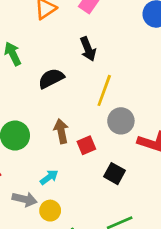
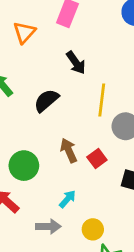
yellow circle: (50, 211) -> (93, 229), moved

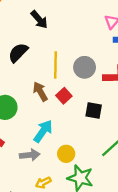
yellow line: (102, 100) -> (56, 65), moved
cyan arrow: (67, 199) -> (43, 131), size x1.5

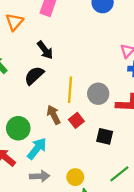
black arrow: (39, 20) -> (45, 50), moved
cyan arrow: (43, 131) -> (37, 149), moved

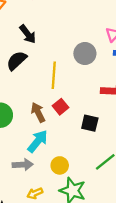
gray circle: (98, 94) -> (85, 54), moved
brown arrow: (54, 115) -> (38, 112), moved
cyan arrow: (37, 149) -> (38, 141), moved

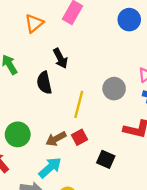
black semicircle: (17, 61) -> (44, 83), turned -70
brown arrow: (38, 112) -> (56, 139), turned -102

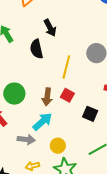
red square: (80, 137) -> (67, 95), turned -32
brown arrow: (56, 139) -> (47, 97), turned -54

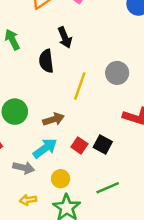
red square: (67, 95) -> (79, 145), moved
brown arrow: (47, 97) -> (54, 119), turned -120

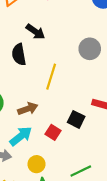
black arrow: (65, 37) -> (35, 32), turned -30
gray circle: (117, 73) -> (90, 49), moved
black square: (103, 145) -> (76, 119), moved

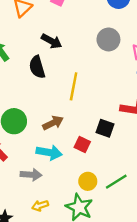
gray circle: (90, 49) -> (108, 39), moved
cyan arrow: (21, 136) -> (49, 152), turned 55
yellow circle: (36, 164) -> (88, 181), moved

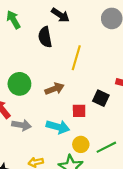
red square: (82, 145) -> (79, 111), turned -32
cyan arrow: (49, 152) -> (58, 127), moved
gray arrow: (31, 175) -> (21, 125), moved

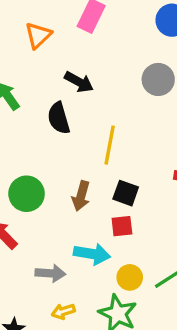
brown arrow: (55, 89) -> (81, 196), turned 132
black square: (101, 98) -> (126, 193), moved
gray arrow: (21, 125) -> (50, 273), moved

